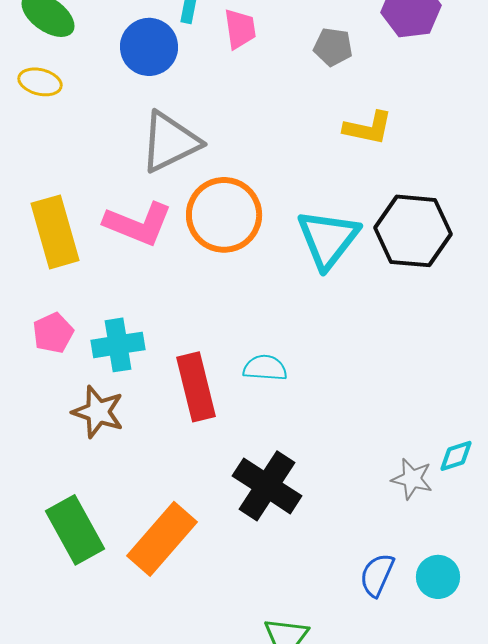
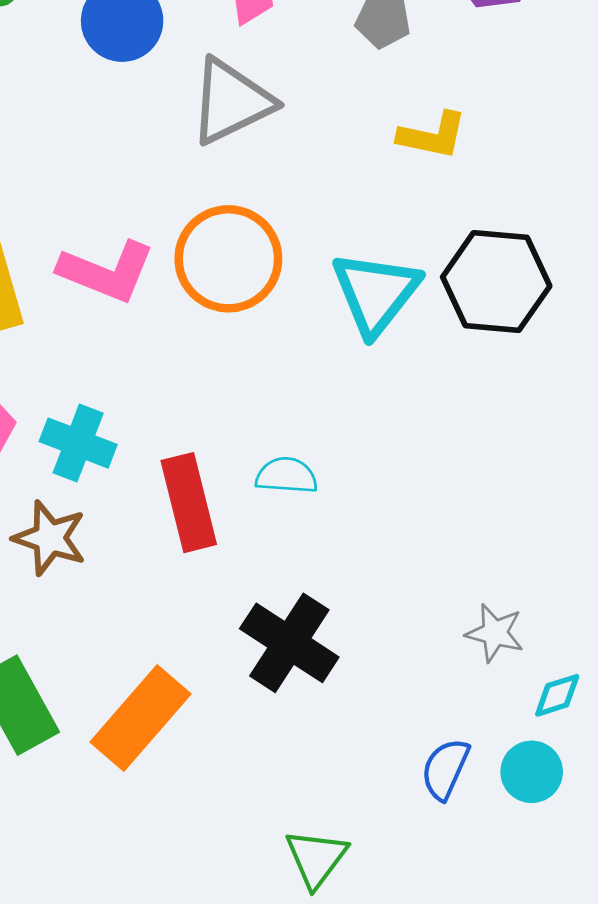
gray triangle: (170, 142) -> (231, 101), moved
cyan cross: (118, 345) -> (78, 443), turned 30
cyan diamond: (456, 456) -> (557, 695), moved

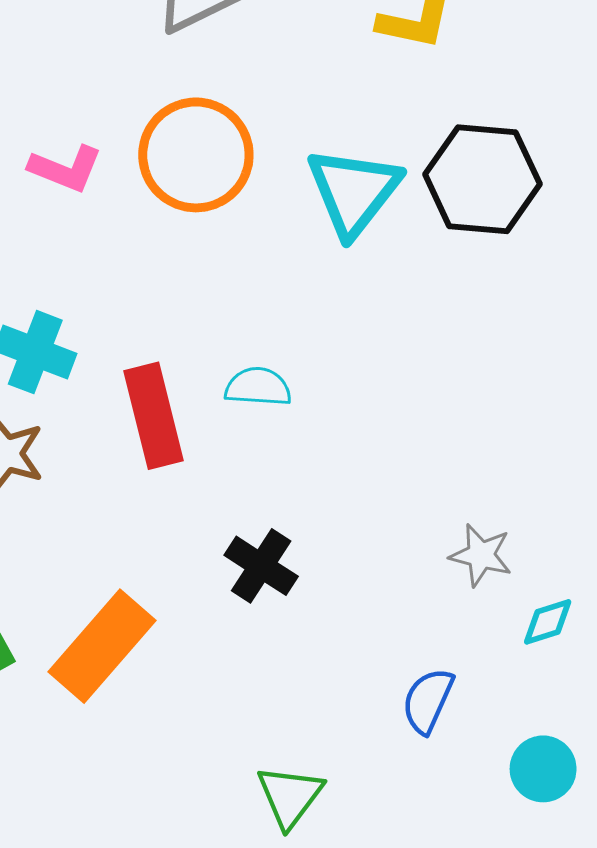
pink L-shape: (106, 272) -> (66, 169), size x0.7
black cross: (289, 643) -> (261, 566), size x0.7
cyan circle: (532, 772) -> (543, 769), moved

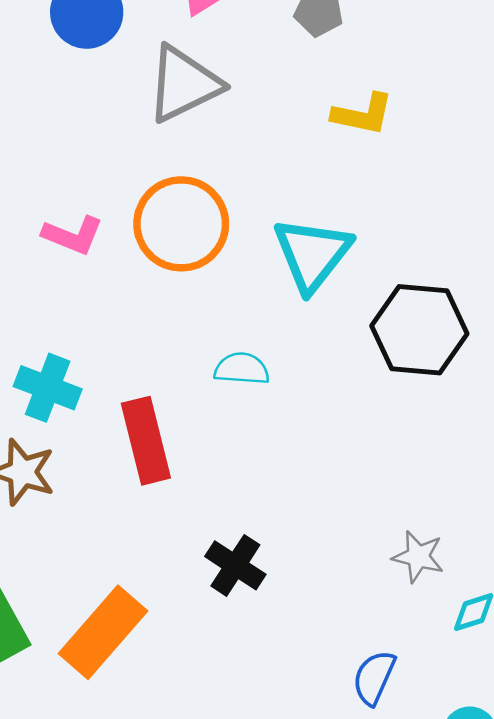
black hexagon: (482, 179) -> (419, 330), moved
cyan semicircle: (258, 387) -> (242, 369), moved

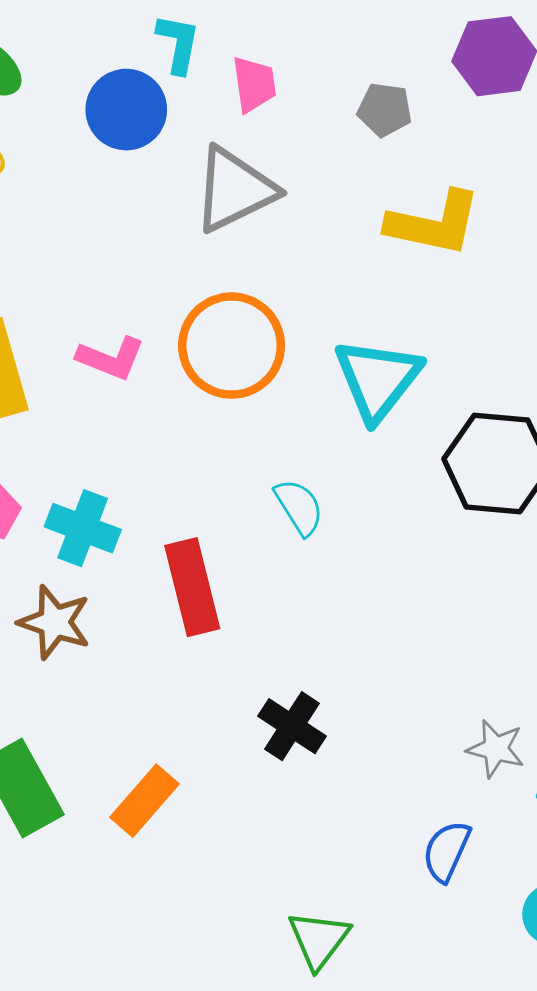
yellow L-shape: (363, 114) -> (434, 223), size x1.4
cyan semicircle: (242, 369) -> (299, 507), turned 54
gray star: (418, 557) -> (496, 749), moved
orange rectangle: (103, 632) -> (145, 801), size x0.7

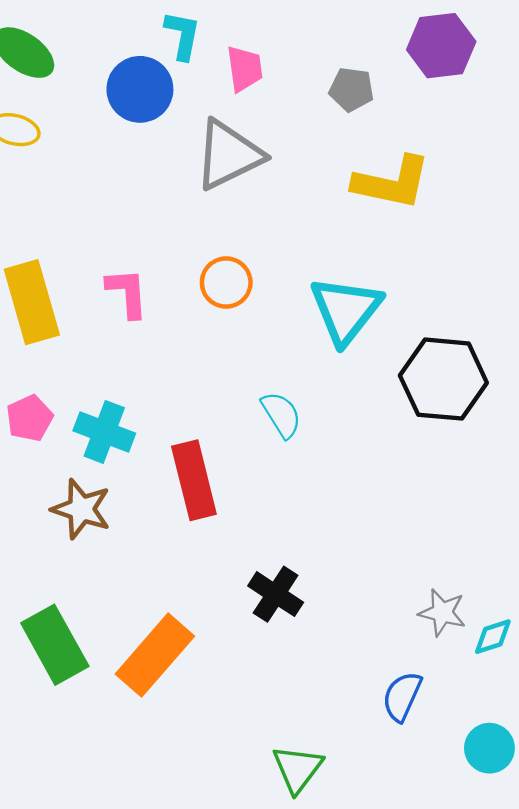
orange circle: (232, 346) -> (226, 283), size x0.6
pink L-shape: (111, 358) -> (127, 293), turned -116
orange rectangle: (145, 801) -> (155, 655), size x1.4

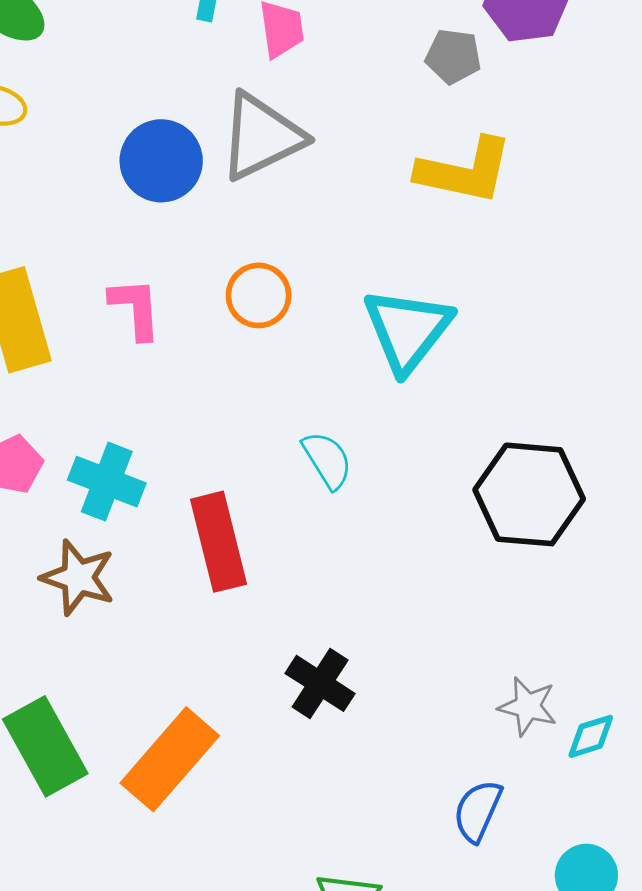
blue circle: (140, 89) -> (161, 161), moved
gray pentagon: (351, 89) -> (453, 56), moved
black hexagon: (443, 379) -> (529, 494), moved

